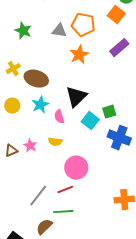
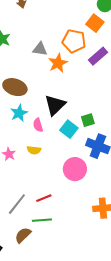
orange pentagon: (83, 25) -> (74, 41), moved
gray triangle: (59, 31) -> (40, 49), moved
pink circle: (76, 168) -> (75, 169), moved

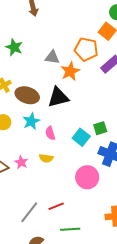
black triangle: (55, 105) -> (58, 97), moved, turned 30
green line: (42, 220) -> (70, 229), moved

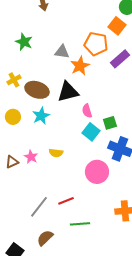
pink semicircle: (50, 133) -> (87, 111), moved

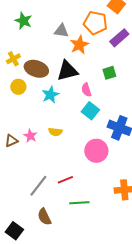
cyan star: (41, 116) -> (50, 95), moved
yellow circle: (13, 117) -> (18, 87), moved
green square: (110, 123) -> (109, 73), moved
brown semicircle: (45, 238) -> (44, 217), turned -72

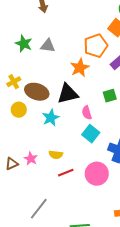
orange pentagon: (95, 23) -> (96, 46), turned -30
gray triangle: (61, 31) -> (48, 46), moved
red line: (65, 180) -> (66, 173), moved

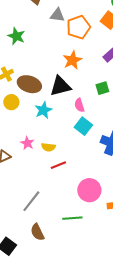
gray triangle: (48, 46) -> (57, 15), moved
orange pentagon: (96, 46) -> (78, 27), moved
pink star: (31, 159) -> (27, 143), moved
pink circle: (97, 174) -> (89, 190), moved

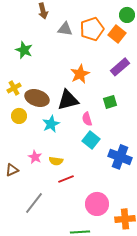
orange pentagon: (78, 27) -> (92, 29), moved
gray line: (31, 201) -> (34, 203), moved

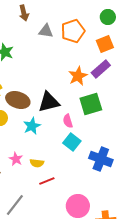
orange square: (117, 34) -> (105, 44), moved, turned 30
orange star: (80, 74) -> (78, 76), moved
green square: (110, 102) -> (91, 104), size x1.6

